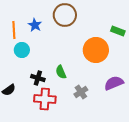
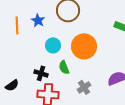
cyan circle: (22, 50) -> (53, 45), moved
orange circle: (96, 50) -> (84, 46), moved

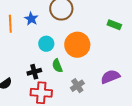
black cross: (41, 73) -> (34, 72), turned -32

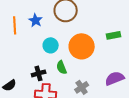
green rectangle: (114, 25) -> (114, 35), moved, turned -32

